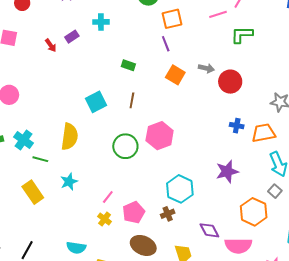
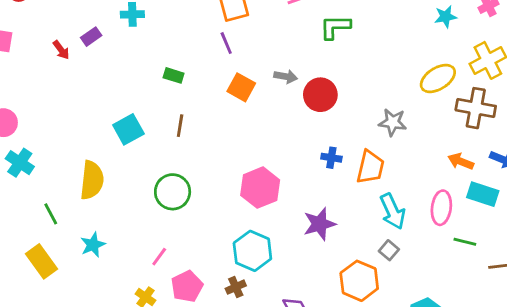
orange trapezoid: (264, 133) -> (370, 167), turned 115
pink hexagon: (160, 136) -> (260, 188), moved
cyan cross: (23, 140) -> (20, 163), moved
green line: (40, 159) -> (51, 214), turned 49
pink line: (108, 197) -> (159, 257), moved

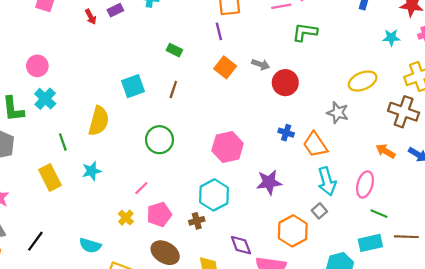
yellow ellipse: (438, 78) -> (363, 81), moved
orange trapezoid: (370, 167) -> (315, 145), turned 124
cyan rectangle: (483, 194) -> (370, 243), moved, turned -40

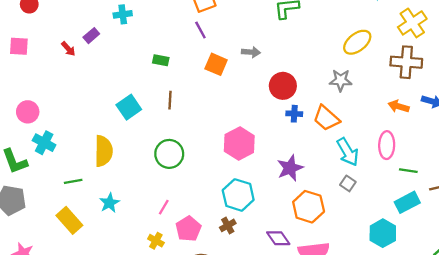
red circle: (285, 83) -> (283, 86), moved
green line: (63, 142) -> (73, 181), turned -66
orange hexagon: (293, 231) -> (309, 207), moved

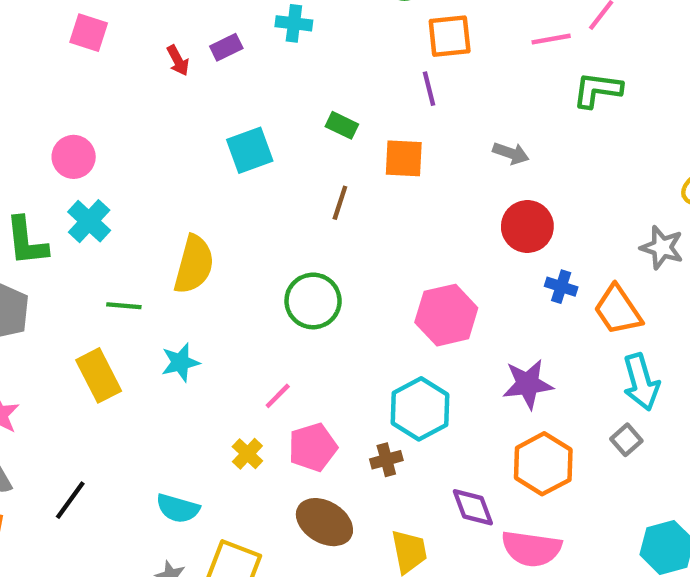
orange square: (216, 64) -> (404, 158), moved, turned -35
red circle: (283, 86) -> (527, 227), moved
cyan square: (129, 107) -> (250, 150), moved

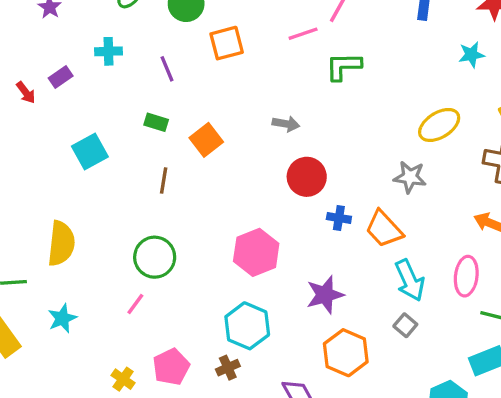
purple line: (429, 89) -> (167, 69), moved
orange square: (404, 158) -> (206, 140), turned -32
pink line: (278, 396) -> (135, 304), moved

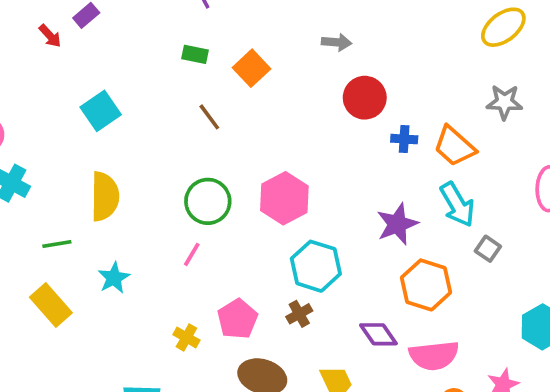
cyan square: (90, 152) -> (101, 111), moved
gray star: (410, 177) -> (504, 102), moved
brown line: (164, 180) -> (209, 117), turned -40
pink hexagon: (256, 252) -> (284, 198), moved
cyan arrow: (410, 280) -> (457, 205), moved

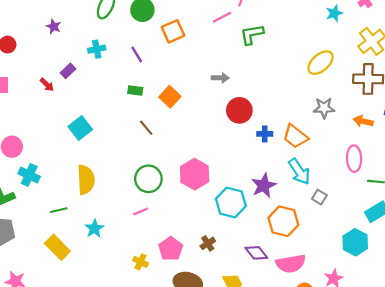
pink line: (192, 254) -> (141, 211), turned 40
cyan hexagon: (316, 266) -> (231, 202), moved

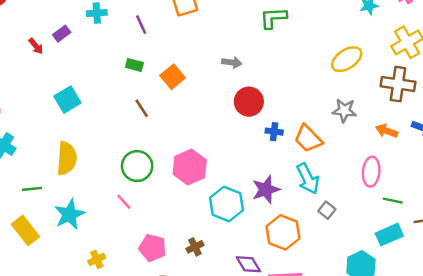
pink line: (141, 211) -> (124, 202), turned 64
cyan star: (94, 229) -> (70, 214), size x1.4
pink pentagon: (171, 249) -> (152, 248), turned -30
yellow cross: (141, 262) -> (97, 259), moved, turned 32

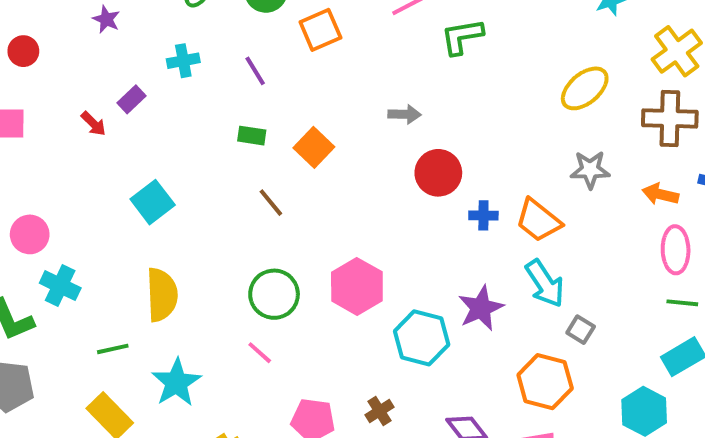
pink ellipse: (371, 172) -> (676, 250), moved
orange hexagon: (283, 232) -> (545, 382), moved

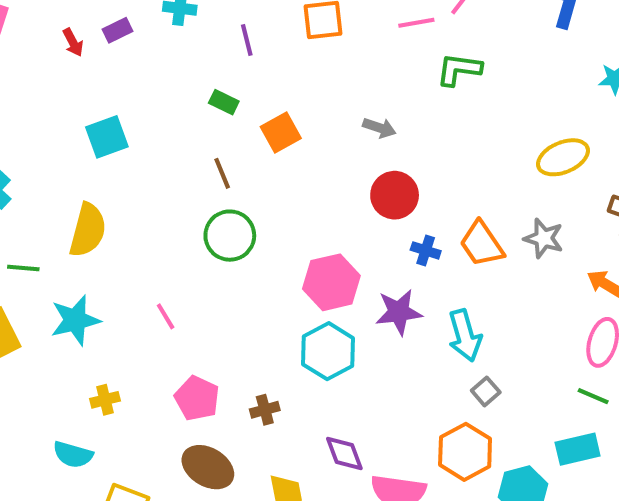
orange trapezoid: (538, 220) -> (482, 244), moved
pink hexagon: (357, 286) -> (331, 282), moved
green circle: (274, 294) -> (230, 236), moved
purple star: (481, 308) -> (399, 312), moved
orange hexagon: (545, 382) -> (465, 452), moved

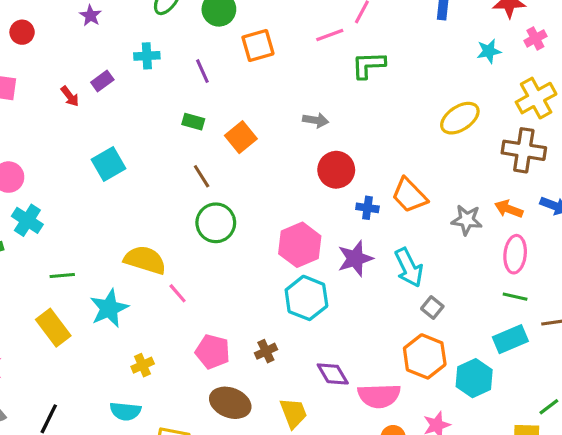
yellow semicircle: (88, 230) -> (145, 260), moved, turned -78
gray star: (544, 238) -> (467, 220), moved

